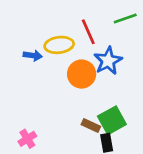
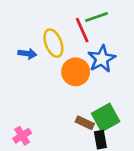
green line: (125, 19) -> (96, 17), moved
yellow ellipse: (59, 45) -> (53, 43), turned 76

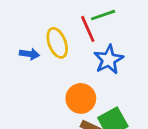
orange circle: (76, 72) -> (81, 98), moved

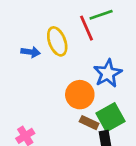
blue star: (109, 60) -> (108, 73), moved

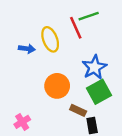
orange circle: (80, 95) -> (57, 86), moved
green square: (110, 117) -> (99, 92), moved

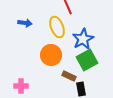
yellow ellipse: (50, 39) -> (57, 27), moved
pink cross: (22, 122) -> (21, 86), turned 32

